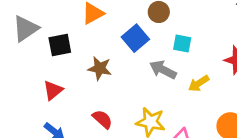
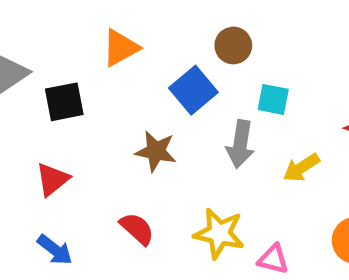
brown star: (100, 68) -> (156, 151), moved
gray arrow: (163, 70) -> (240, 144), turned -108

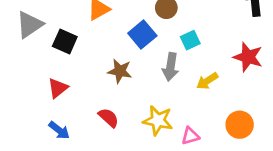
cyan square: (273, 99) -> (190, 40), turned -36
black square: (64, 102) -> (65, 42), turned 35
pink triangle: (273, 259) -> (190, 136), turned -30

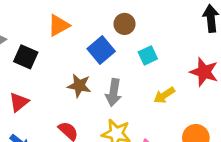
gray arrow: (171, 67) -> (114, 93), moved

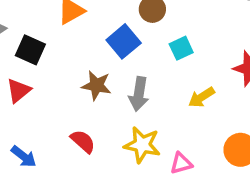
red triangle: (19, 102) -> (19, 91), moved

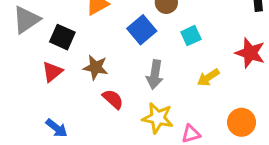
brown star: (96, 85) -> (96, 67), moved
red semicircle: (83, 141) -> (113, 99), moved

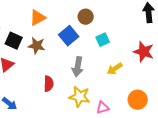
brown star: (96, 67) -> (37, 46), moved
red semicircle: (113, 99) -> (49, 84), turned 49

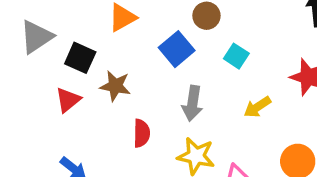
cyan square: (103, 40) -> (236, 56), turned -32
brown star: (37, 46) -> (115, 86), moved

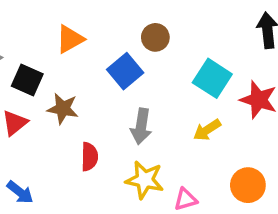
cyan square: (236, 56) -> (212, 78), moved, size x1.5

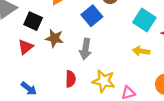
gray arrow: (141, 126) -> (85, 49), moved
yellow arrow: (207, 130) -> (141, 51), turned 42
red semicircle: (89, 157) -> (71, 79), moved

